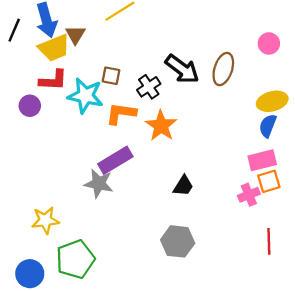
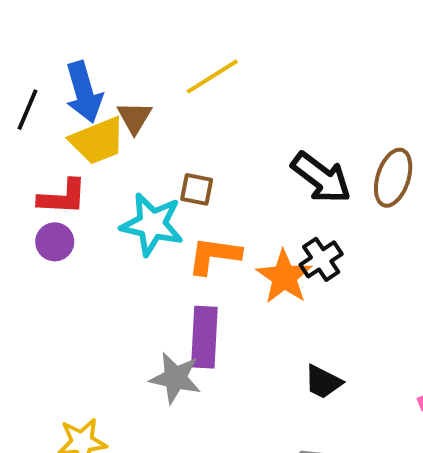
red L-shape: (53, 80) -> (63, 197), moved
black cross: (149, 87) -> (321, 259), moved
purple rectangle: (115, 160) -> (204, 337), turned -56
black trapezoid: (183, 186) -> (323, 382), turned 85

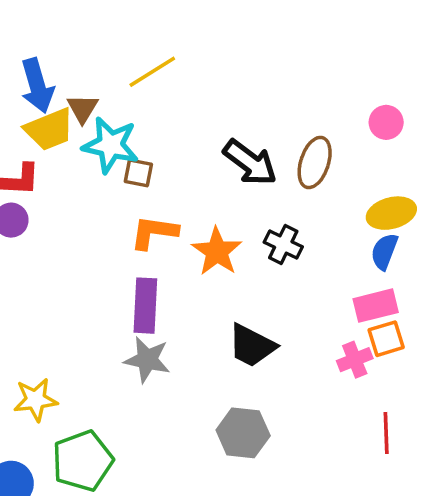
cyan star: (152, 224) -> (110, 145), moved
black cross: (321, 259) -> (283, 244), moved, turned -30
gray star: (175, 378) -> (147, 360), moved
black trapezoid: (323, 382) -> (252, 346), size x1.4

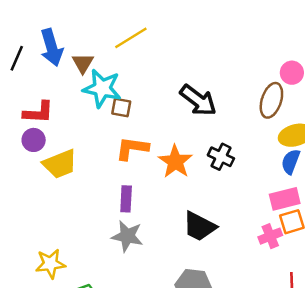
yellow trapezoid: (49, 129) -> (60, 164), moved
brown ellipse: (315, 162) -> (271, 100), moved
purple rectangle: (145, 306) -> (126, 199), size x0.7

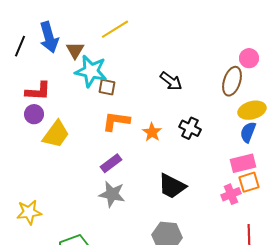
black arrow: (198, 100) -> (171, 81), size x0.7
orange star: (175, 162) -> (152, 132), size x0.7
yellow trapezoid: (60, 164) -> (56, 134), turned -32
purple rectangle: (126, 199) -> (111, 163), turned 50
yellow star: (50, 264) -> (29, 212), moved

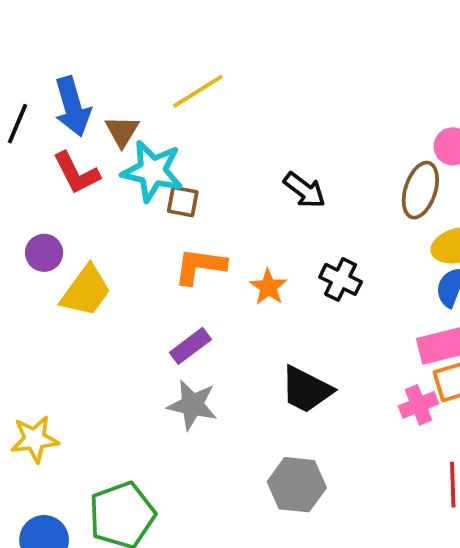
red L-shape: (38, 91) -> (76, 173), moved, turned 60

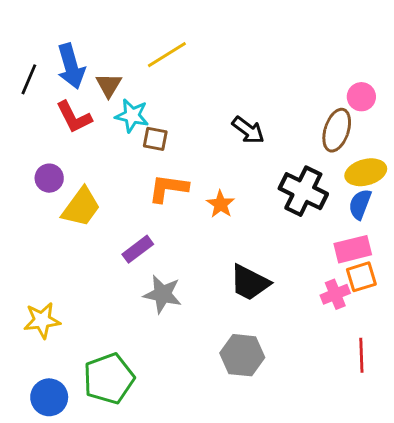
cyan star: (152, 171) -> (132, 116), size x0.7
black cross: (341, 279) -> (303, 191), moved, size x1.5
purple rectangle: (190, 346) -> (138, 249), moved

